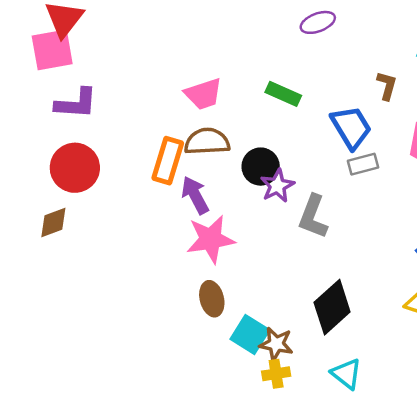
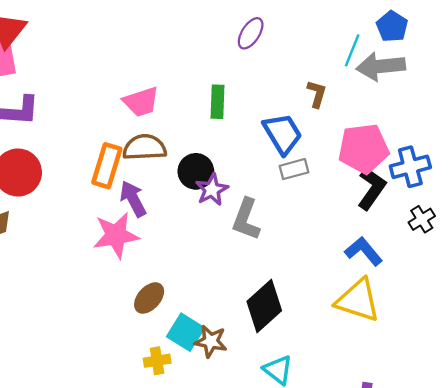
purple ellipse: (318, 22) -> (251, 33), turned -36
green rectangle: (283, 94) -> (218, 102), turned 68
pink star: (211, 239) -> (116, 235), moved
brown ellipse: (212, 299) -> (149, 298), turned 56
yellow cross: (276, 374) -> (157, 361), moved

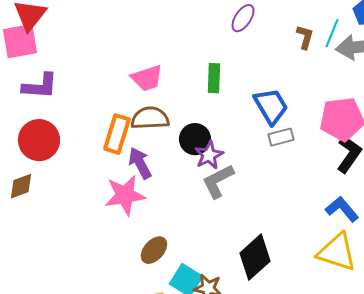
brown L-shape: (317, 94) -> (305, 37), moved
gray L-shape: (246, 219) -> (218, 181), moved, turned 42

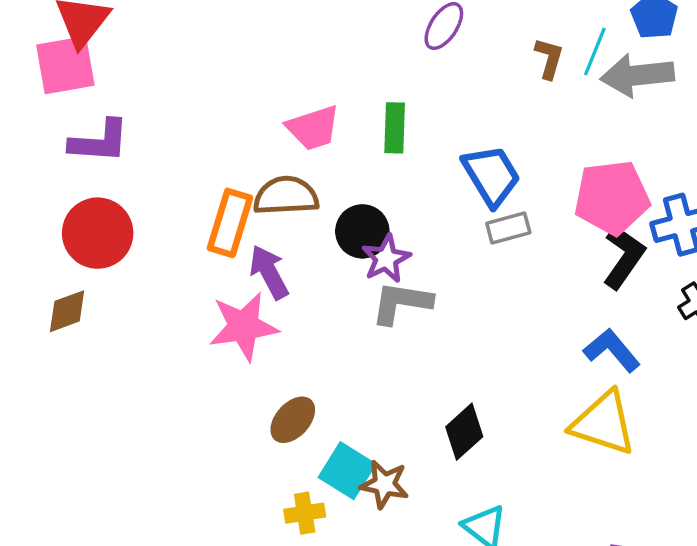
pink trapezoid: (147, 78) -> (313, 128), moved
gray L-shape: (218, 181) -> (401, 303), turned 36
black diamond: (255, 257) -> (464, 432), size x0.7

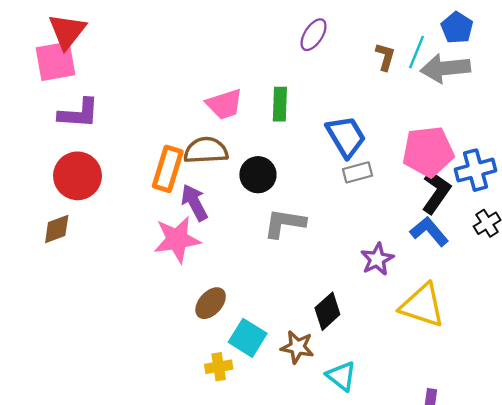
purple star: (386, 259) -> (377, 259), moved
blue L-shape: (612, 350) -> (429, 231), moved
brown star: (384, 484) -> (297, 347), moved

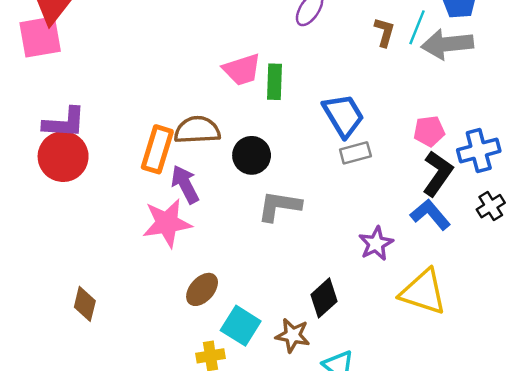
pink trapezoid: (224, 104) -> (242, 70), moved
purple L-shape: (79, 113) -> (64, 123), moved
pink pentagon: (428, 152) -> (429, 131), size x0.6
brown diamond: (57, 229) -> (85, 304), moved, turned -56

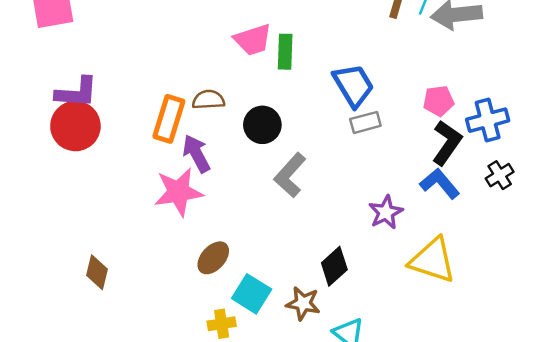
brown semicircle: (197, 130) -> (208, 100), size x0.7
gray L-shape: (279, 206) -> (290, 175), turned -57

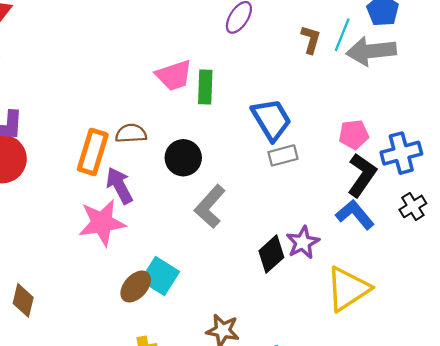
yellow triangle: (433, 260) -> (348, 289), turned -51
black diamond: (334, 266) -> (271, 254), moved
cyan square: (252, 294) -> (160, 276), moved

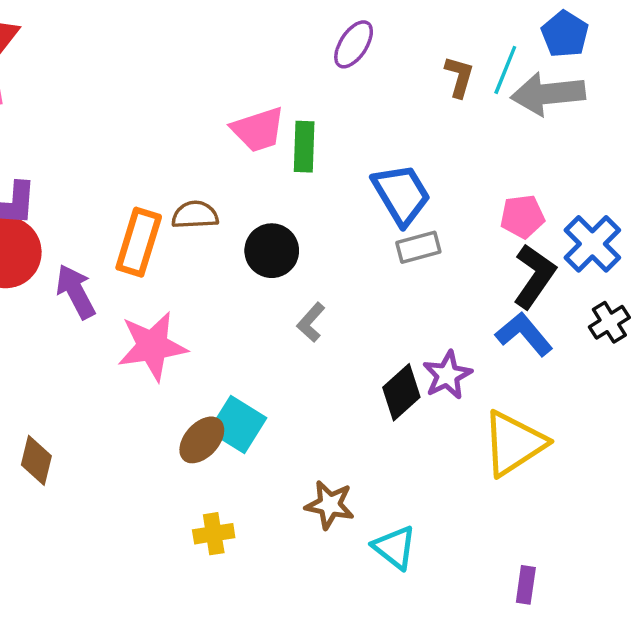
blue cross: (401, 153) -> (592, 244), turned -30
purple arrow: (119, 186) -> (76, 292), moved
gray L-shape: (210, 206) -> (311, 322), size x0.6

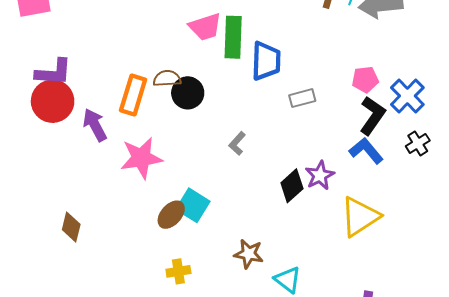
green rectangle: (304, 147) -> (233, 37), size x1.4
blue trapezoid: (401, 194) -> (266, 61), moved, turned 33
black circle: (272, 251) -> (188, 93), moved

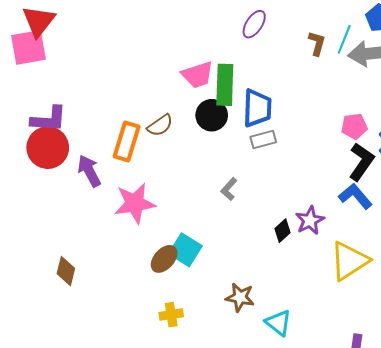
brown semicircle: (167, 78) -> (160, 125), turned 148
black circle: (188, 93) -> (212, 115), moved
gray rectangle: (302, 98) -> (263, 139), moved
black diamond: (292, 186) -> (282, 231), size x0.7

